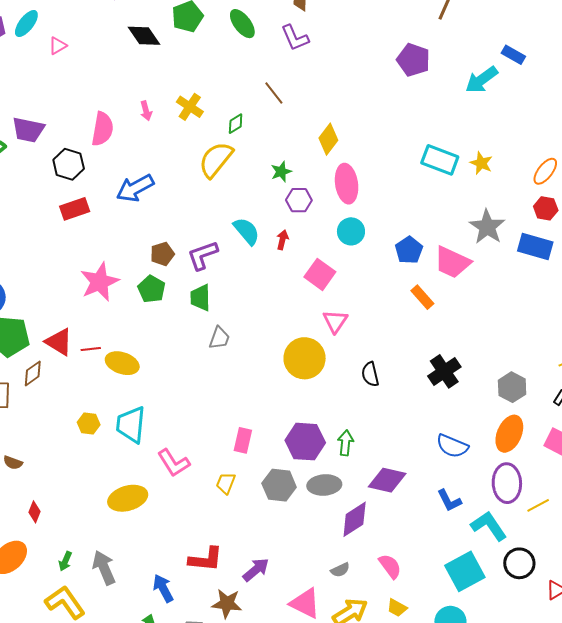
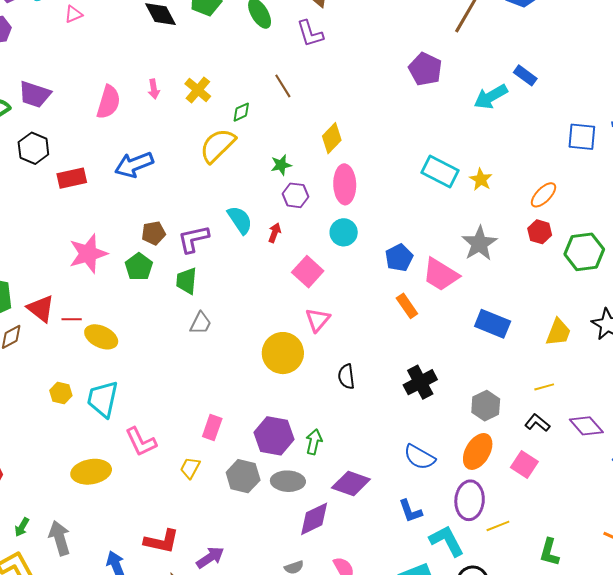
black hexagon: (69, 164) -> (33, 148), moved
blue rectangle: (535, 246) -> (493, 324), moved

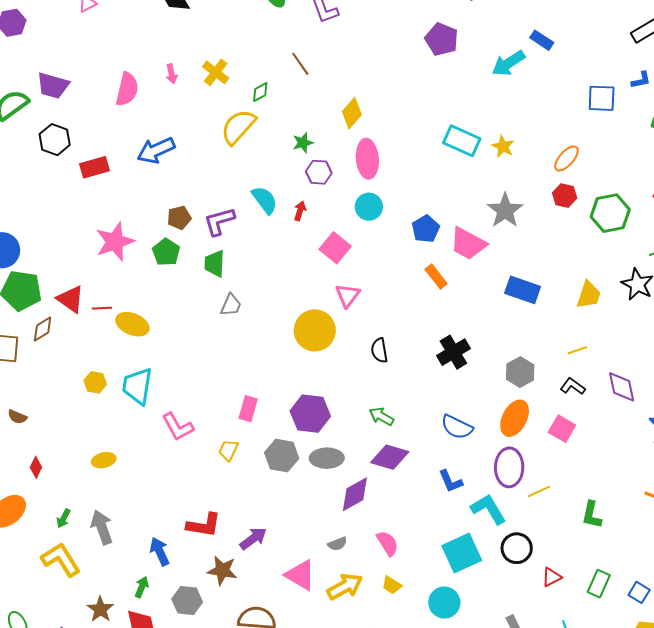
purple diamond: (586, 426) -> (622, 387), turned 32
green arrow: (314, 442) -> (381, 416), moved, turned -70
yellow ellipse: (91, 472) -> (104, 460), moved, size x0.6

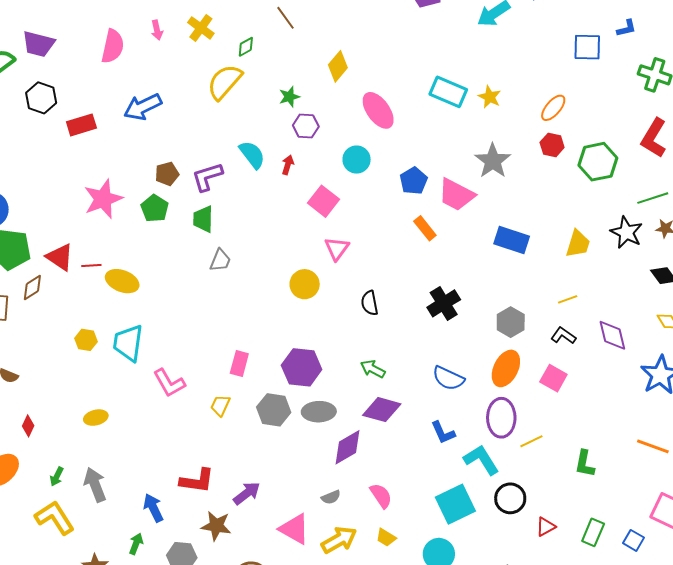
pink ellipse: (367, 159) -> (378, 110), moved, turned -30
yellow circle: (315, 330) -> (305, 284), size x0.7

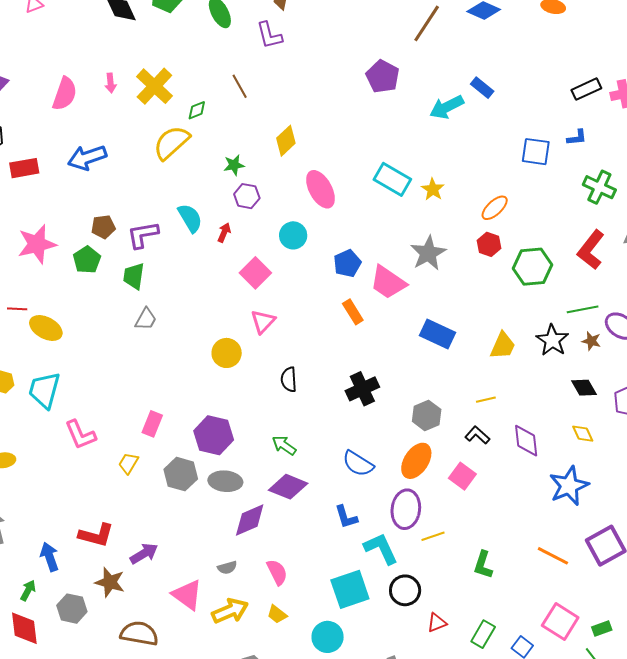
yellow cross: (201, 28) -> (154, 86), size x1.4

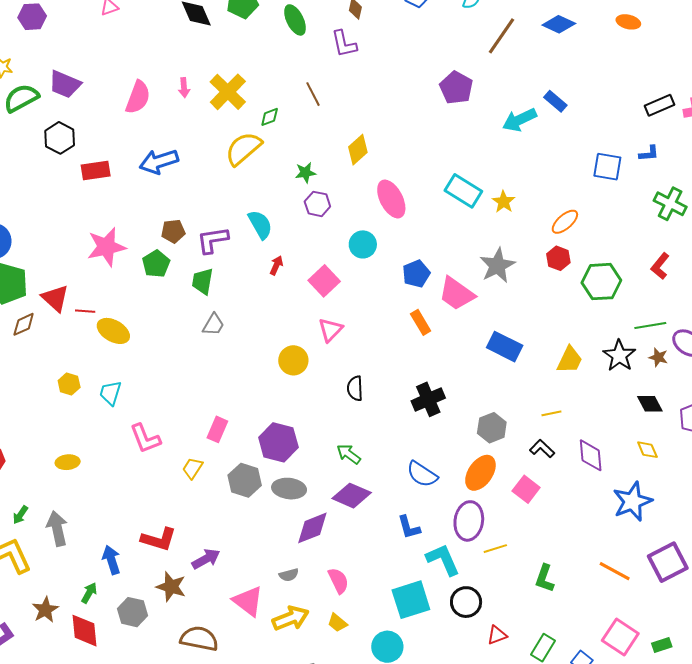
red arrow: (224, 233) -> (276, 265), moved
red L-shape: (591, 250) -> (660, 266), size x0.7
cyan trapezoid: (44, 390) -> (110, 393), size x0.7

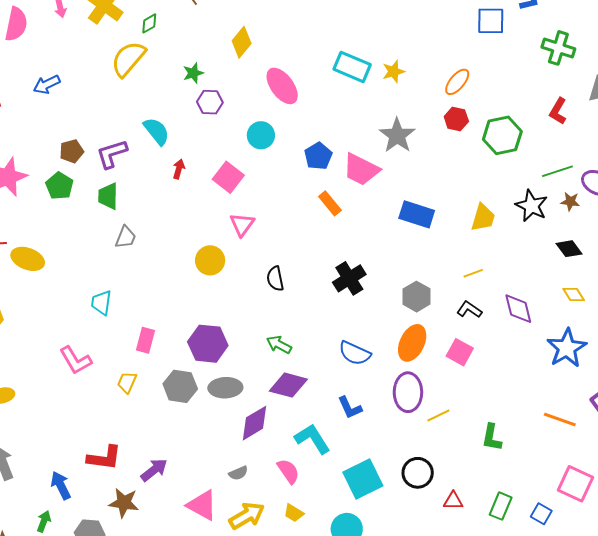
blue arrow: (159, 162) -> (47, 85), size x0.7
yellow star: (504, 202) -> (393, 72), turned 30
cyan trapezoid: (110, 393) -> (101, 303), moved
cyan L-shape: (443, 560) -> (312, 439), moved
red triangle: (497, 635) -> (453, 501), turned 30

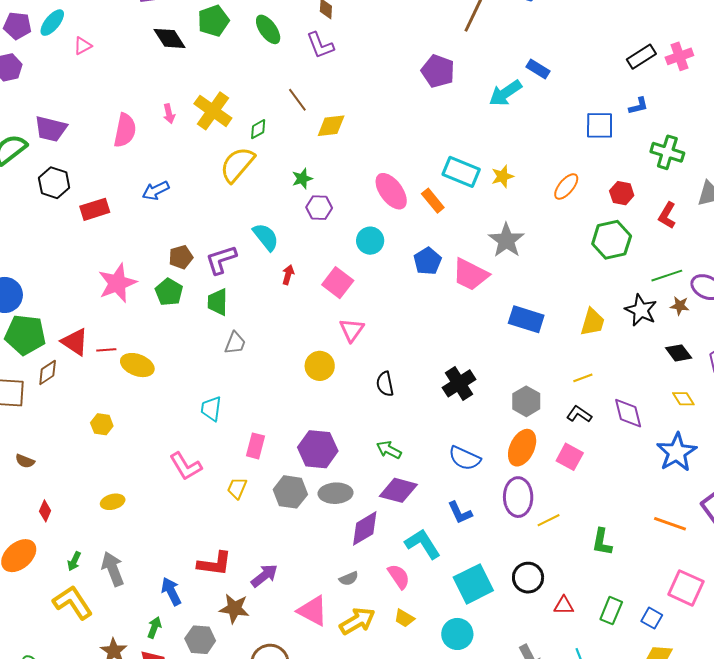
yellow diamond: (242, 42) -> (331, 126), moved, turned 44
red hexagon: (456, 119) -> (622, 193), moved
orange rectangle: (330, 203) -> (433, 201), moved

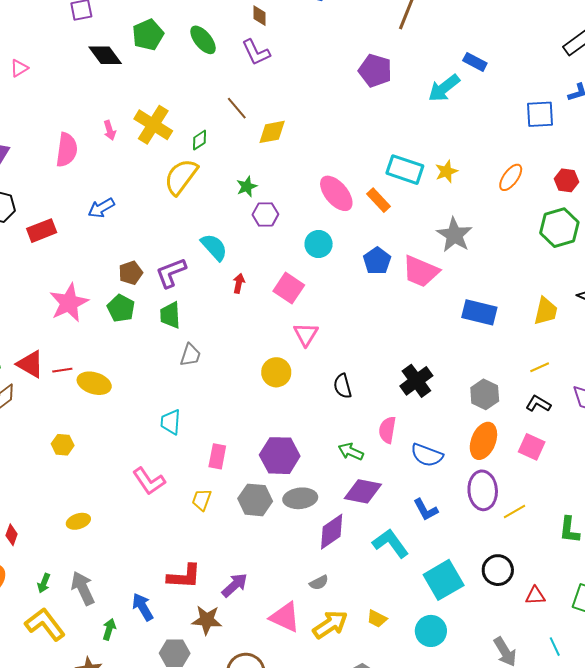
pink semicircle: (399, 576) -> (387, 430), moved, turned -132
green arrow: (154, 627) -> (109, 629), moved

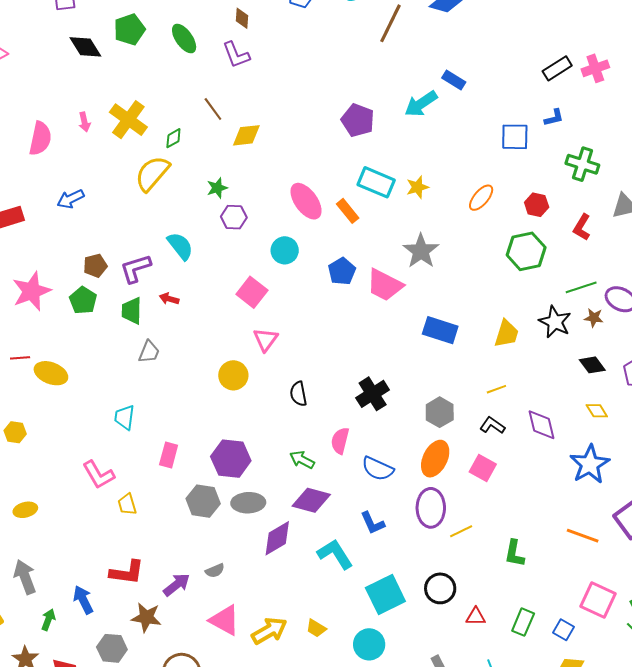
purple pentagon: (375, 71) -> (358, 120), moved
red arrow: (239, 283) -> (169, 299), moved, turned -90
yellow trapezoid: (202, 500) -> (127, 504), moved, turned -40
gray semicircle: (319, 583) -> (215, 571), moved

